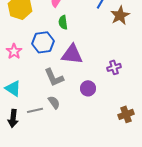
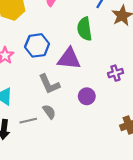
green semicircle: (63, 22) -> (85, 29), moved, size x1.5

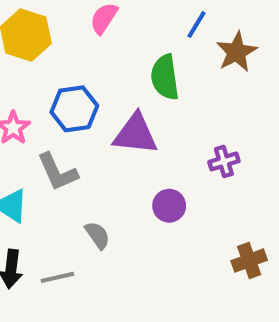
gray L-shape: (49, 84) -> (57, 172), moved
gray line: (28, 121) -> (57, 277), moved

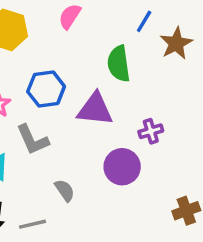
purple cross: (224, 161) -> (151, 131), moved
purple circle: (169, 206) -> (122, 167), size x1.4

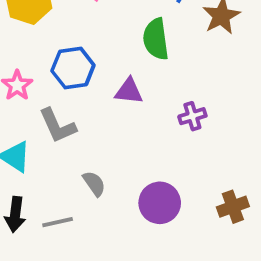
purple triangle: (95, 109) -> (129, 91), size x0.7
purple circle: (122, 167) -> (160, 203), moved

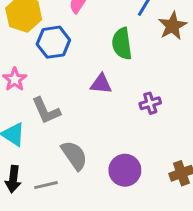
blue hexagon: (73, 68) -> (53, 42), moved
gray semicircle: (94, 184) -> (74, 155), size x1.5

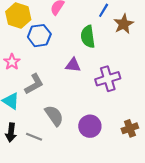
purple cross: (150, 103) -> (108, 79), size x1.6
gray L-shape: (46, 111) -> (34, 84), turned -95
gray line: (46, 185) -> (34, 137), turned 35

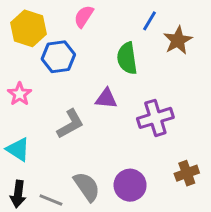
gray L-shape: (34, 84) -> (70, 124), moved
gray semicircle: (54, 116) -> (87, 187), moved
brown cross: (130, 128) -> (187, 173), moved

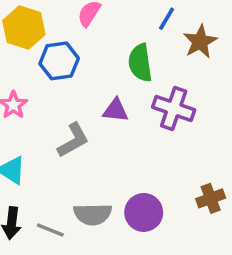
purple cross: (155, 118) -> (174, 109), moved, turned 36
gray semicircle: (87, 187) -> (93, 214), turned 124

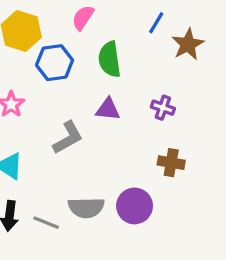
green semicircle: (140, 63) -> (110, 59), moved
purple cross: (174, 109) -> (163, 108), size x0.6
brown cross: (211, 198) -> (171, 163), moved, turned 30

